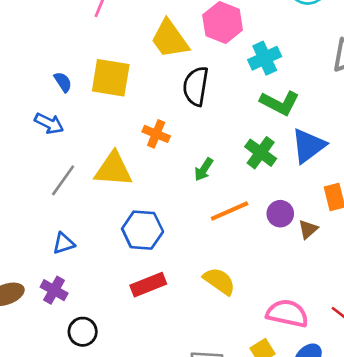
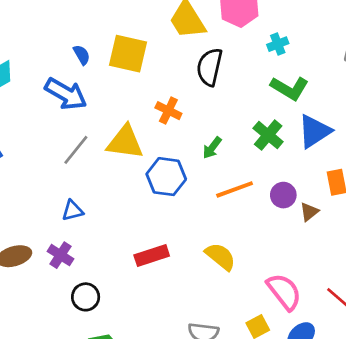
cyan cross: (265, 58) -> (278, 44), size x0.7
blue arrow: (49, 123) -> (66, 94), size x1.5
blue hexagon: (143, 230) -> (166, 177), moved
pink semicircle: (287, 313) -> (284, 292), turned 36

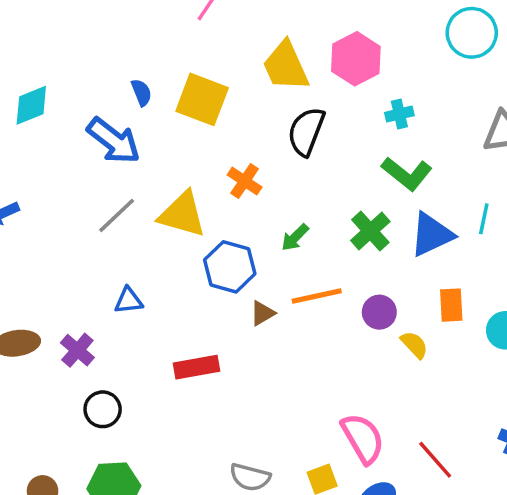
blue triangle: (73, 211) -> (128, 301), moved
brown triangle: (309, 212) -> (262, 313), moved
yellow semicircle: (220, 256) -> (414, 345), moved, size x0.7

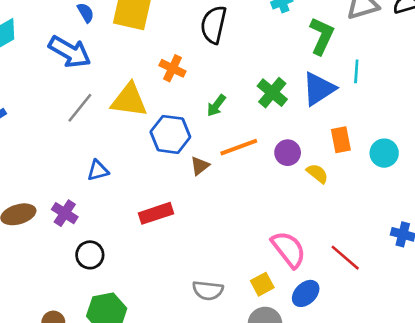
green L-shape: (407, 174) -> (322, 36), moved, turned -96

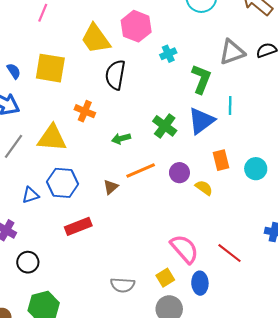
green arrow: (216, 105) -> (121, 139), turned 42
blue hexagon: (170, 134) -> (63, 183), moved
blue ellipse: (306, 293) -> (200, 283), turned -45

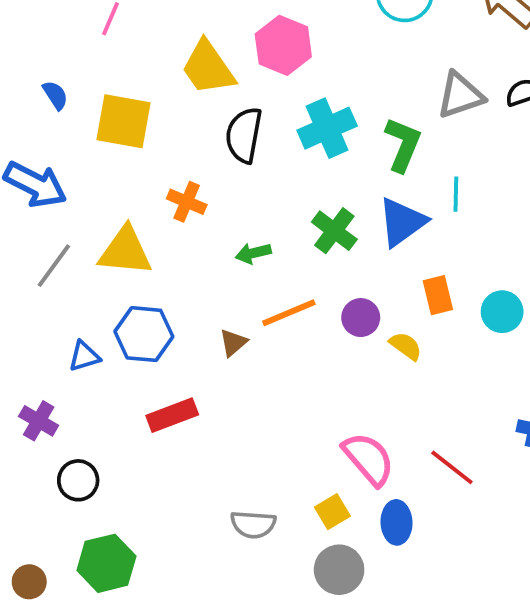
cyan cross: (168, 54) -> (327, 128), moved, size x1.8
blue semicircle: (14, 71) -> (55, 95), moved

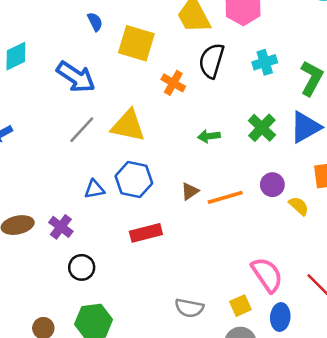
cyan cross: (327, 128) -> (265, 62), size x0.7
orange cross: (187, 202) -> (173, 83), moved
orange line: (289, 313) -> (225, 197), moved

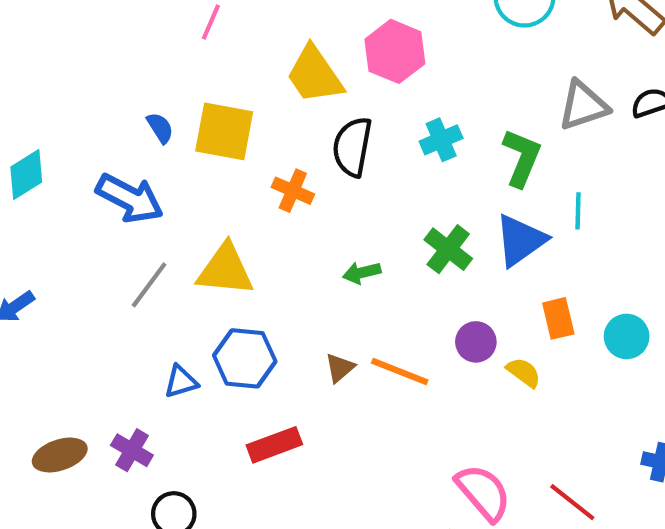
blue semicircle: (95, 22) -> (160, 128), moved
orange line: (225, 197) -> (400, 371), turned 44

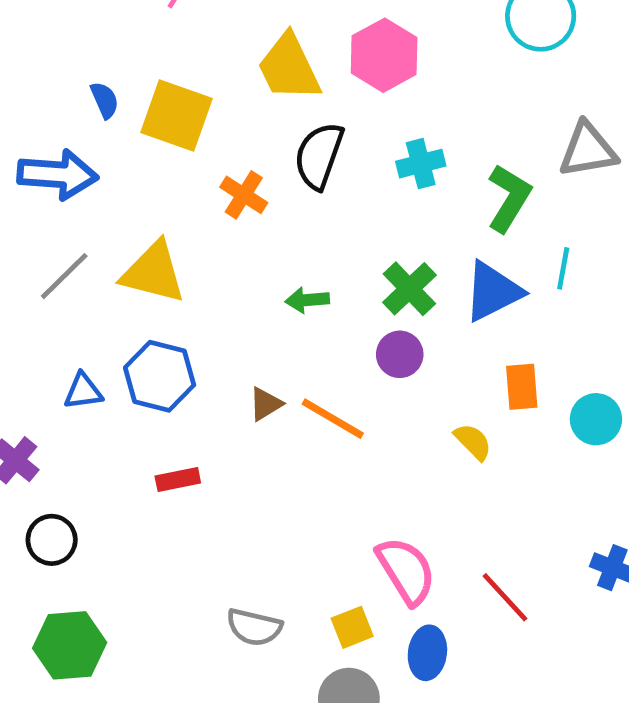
blue arrow: (130, 198) -> (58, 175), turned -32
purple circle: (476, 342) -> (400, 354), moved
red rectangle: (274, 445) -> (178, 480), size x0.7

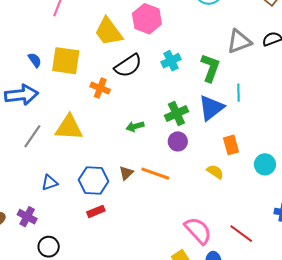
black semicircle: (319, 156) -> (128, 66), turned -132
green cross: (409, 289) -> (176, 113), turned 30
blue hexagon: (160, 376) -> (94, 180), moved
cyan circle: (596, 419) -> (265, 164), moved

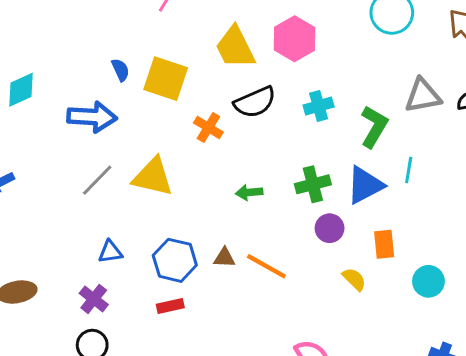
purple circle: (178, 141) -> (330, 228), moved
brown triangle: (126, 173) -> (224, 258), turned 35
purple cross: (27, 217) -> (94, 299), moved

